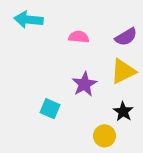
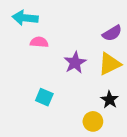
pink semicircle: (79, 37) -> (39, 42), moved
purple star: (84, 84) -> (75, 63), moved

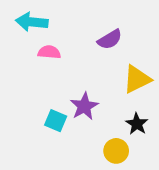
purple semicircle: (112, 33) -> (110, 39), moved
purple star: (75, 63) -> (84, 106), moved

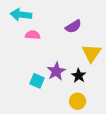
yellow triangle: (137, 79) -> (91, 53), turned -30
black star: (137, 124) -> (79, 76), moved

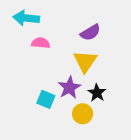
yellow triangle: (91, 53) -> (85, 61), moved
yellow circle: (78, 101) -> (83, 114), moved

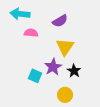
purple semicircle: (90, 32) -> (60, 21), moved
yellow circle: (83, 114) -> (65, 95), moved

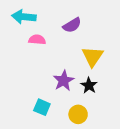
yellow triangle: (65, 47) -> (93, 57), moved
cyan square: (35, 76) -> (42, 107), moved

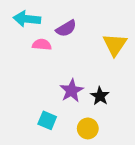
purple semicircle: (72, 25) -> (66, 28), moved
yellow triangle: (93, 57) -> (115, 45), moved

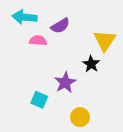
black star: (100, 96) -> (91, 64), moved
cyan square: (47, 120) -> (39, 100), moved

